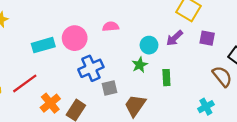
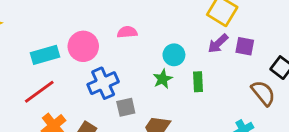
purple arrow: (175, 38) -> (218, 43), moved
green rectangle: (166, 78) -> (198, 82), moved
red line: (25, 83) -> (39, 92), moved

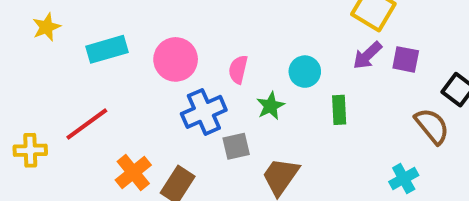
pink semicircle: (127, 32) -> (238, 70), moved, turned -72
cyan rectangle: (45, 55) -> (107, 49), moved
green star: (163, 79) -> (270, 106), moved
red line: (39, 92) -> (87, 124), moved

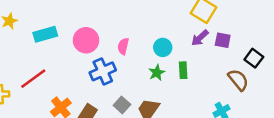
green star: (270, 106) -> (157, 73), moved
gray square: (236, 146) -> (122, 105), moved, turned -35

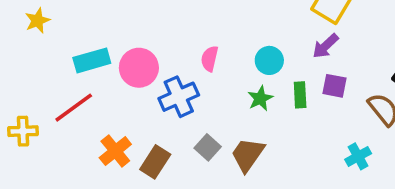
cyan rectangle: (45, 34) -> (92, 60), moved
pink circle: (86, 40) -> (139, 68), moved
purple square: (223, 40) -> (335, 86), moved

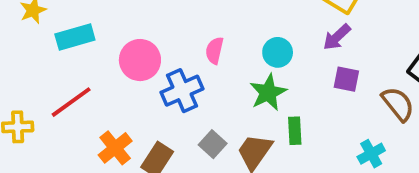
cyan rectangle: (92, 60) -> (75, 37), moved
green rectangle: (300, 95) -> (295, 131), moved
green star: (260, 98) -> (268, 93), size x1.4

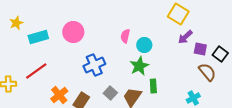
purple arrow: (337, 37) -> (185, 37), moved
pink semicircle: (215, 50) -> (125, 36), moved
pink circle: (140, 60) -> (73, 32), moved
purple square: (346, 79) -> (200, 49), moved

